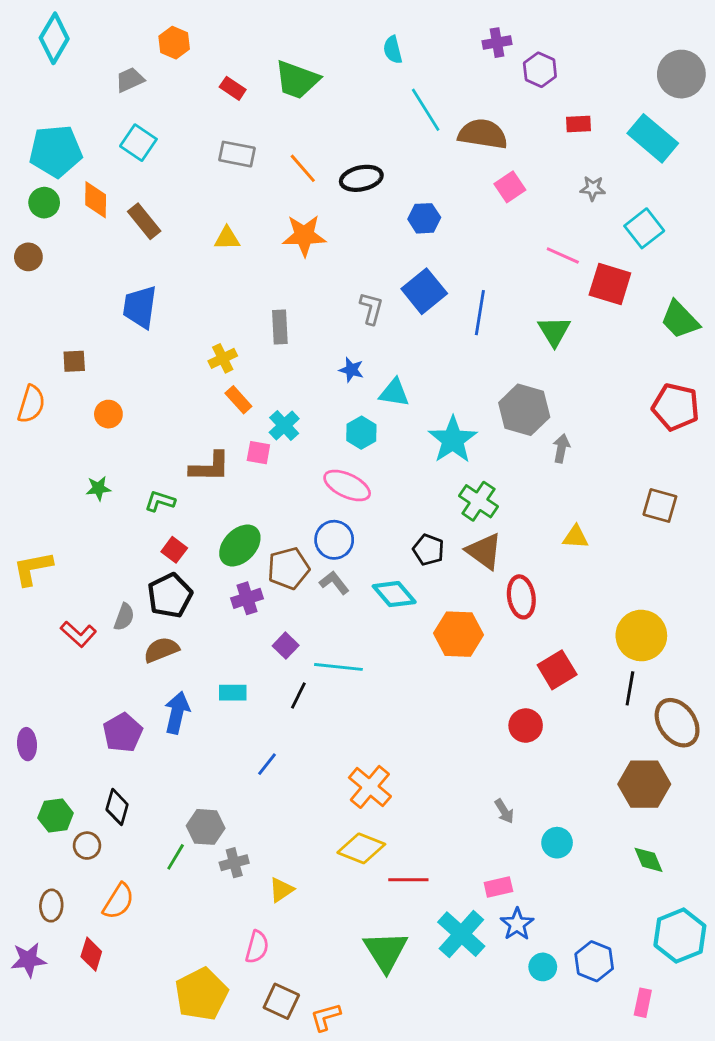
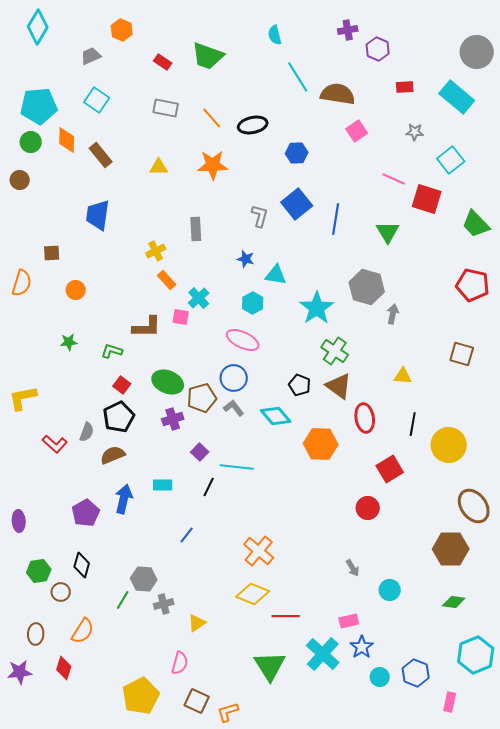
green ellipse: (240, 546) -> (168, 382), turned 68
black line: (630, 688) -> (413, 424), moved
green diamond: (648, 860) -> (454, 602), turned -60

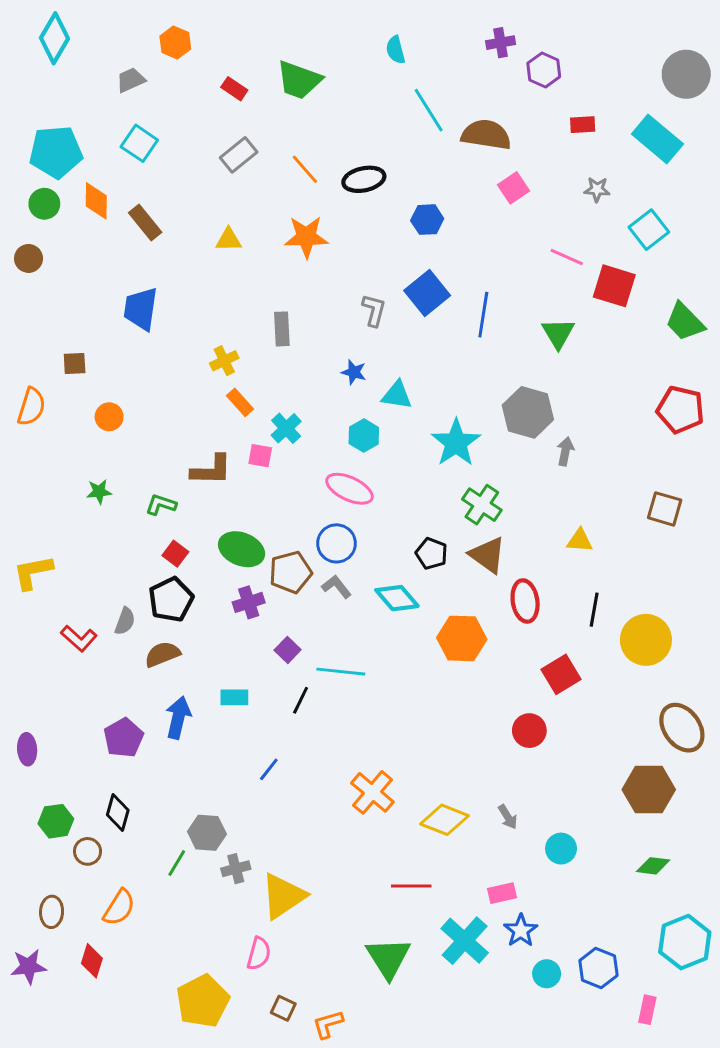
gray rectangle: (166, 108) -> (239, 155), turned -50
yellow diamond: (253, 594) -> (444, 820), moved
yellow triangle: (197, 623) -> (283, 896), size x1.8
brown square: (197, 701) -> (283, 1008), size x0.7

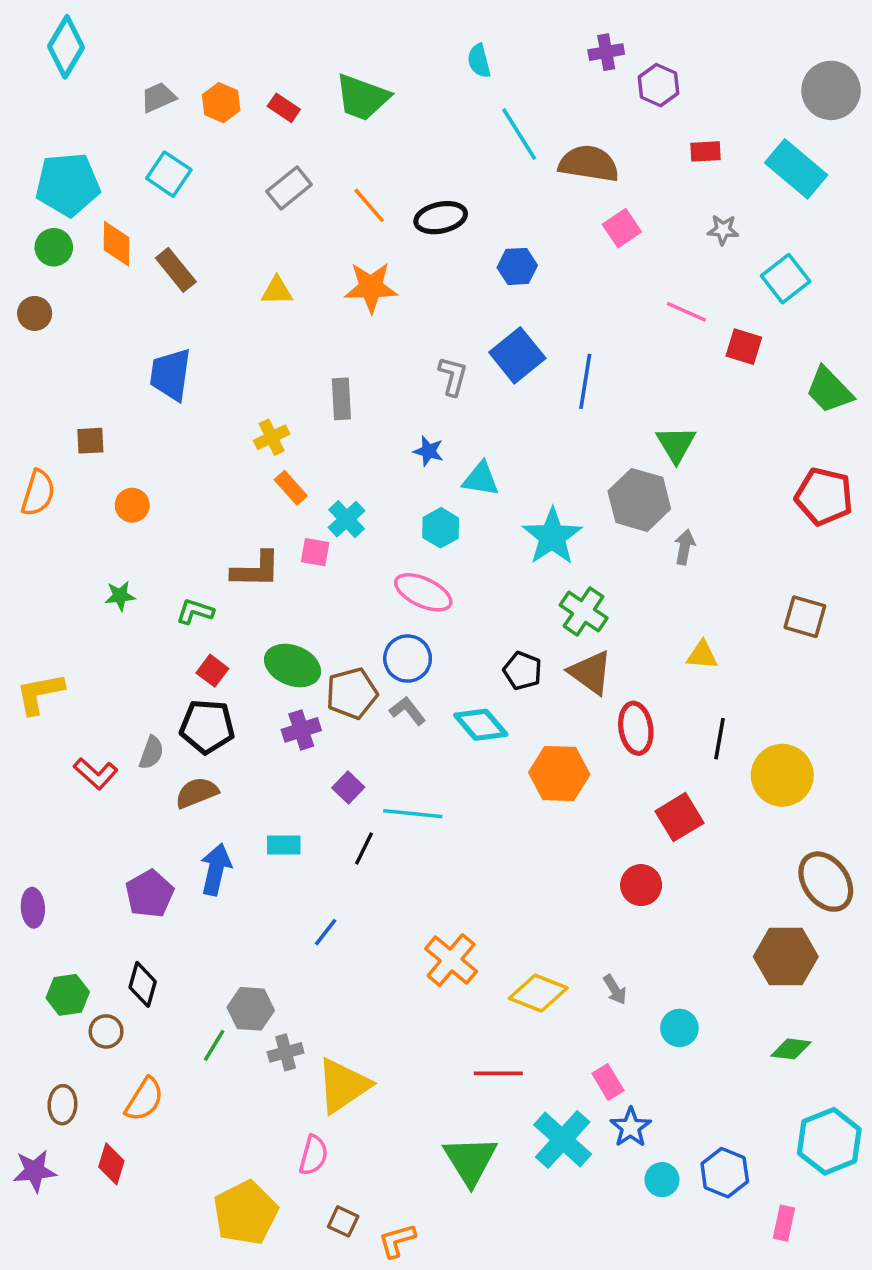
orange hexagon: (175, 43) -> (221, 103), moved
red square: (614, 286) -> (744, 347), size x0.7
green triangle: (558, 333) -> (676, 444), moved
black pentagon: (171, 600) -> (207, 726), turned 30
pink rectangle: (502, 893) -> (608, 1082), turned 72

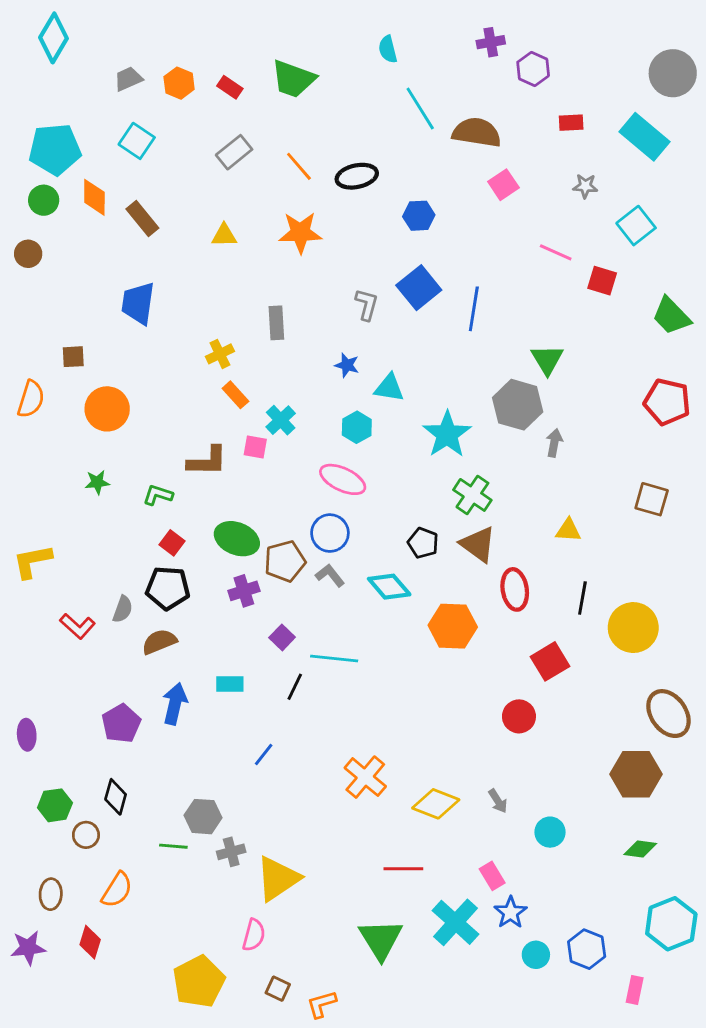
orange circle: (132, 505) -> (107, 409), size x1.6
green line: (214, 1045) -> (173, 846), turned 64

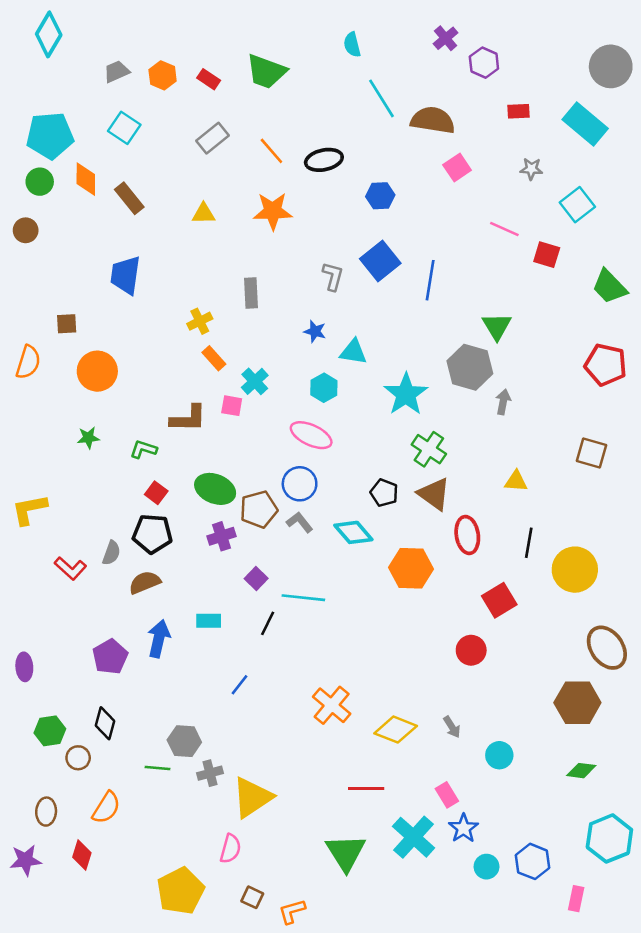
purple cross: (491, 42) -> (446, 38), turned -30

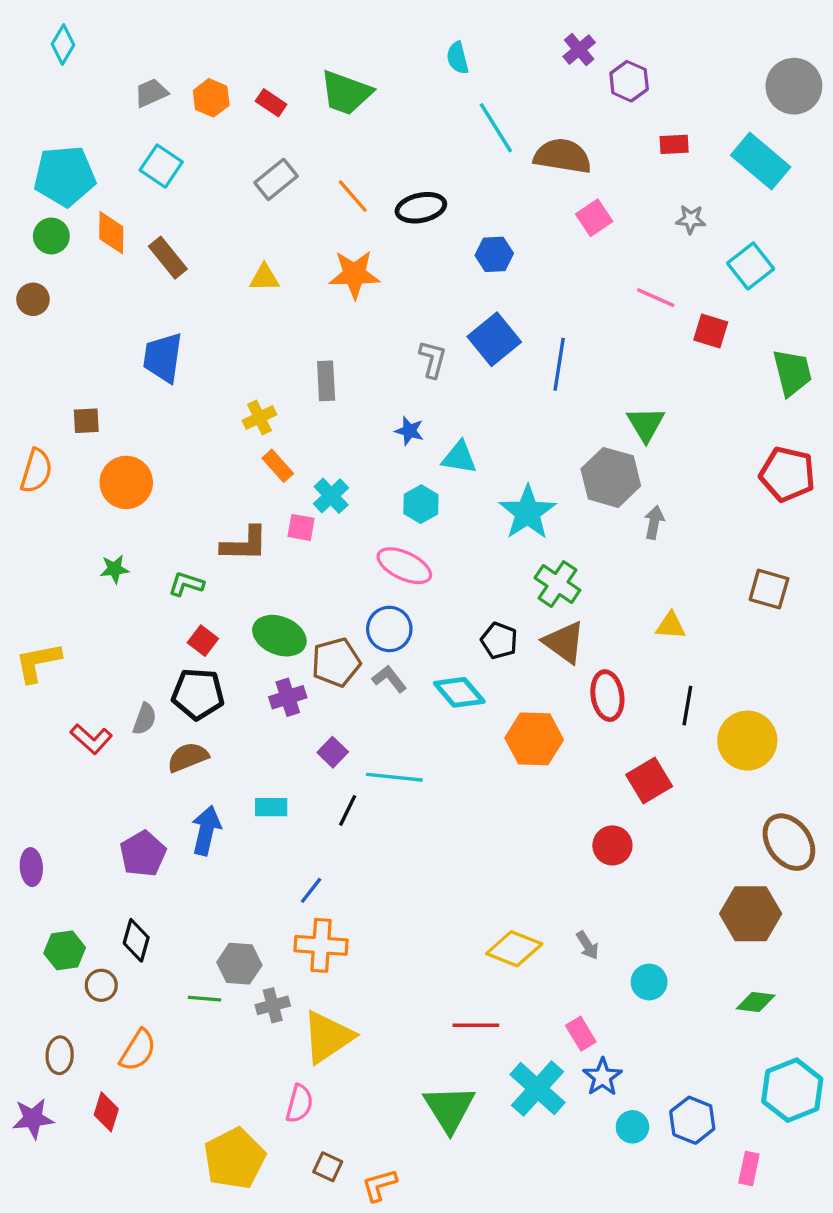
cyan diamond: (49, 34) -> (63, 45), size x0.7
green trapezoid: (609, 287) -> (792, 373), turned -150
orange cross: (332, 705) -> (321, 945), moved, turned -36

